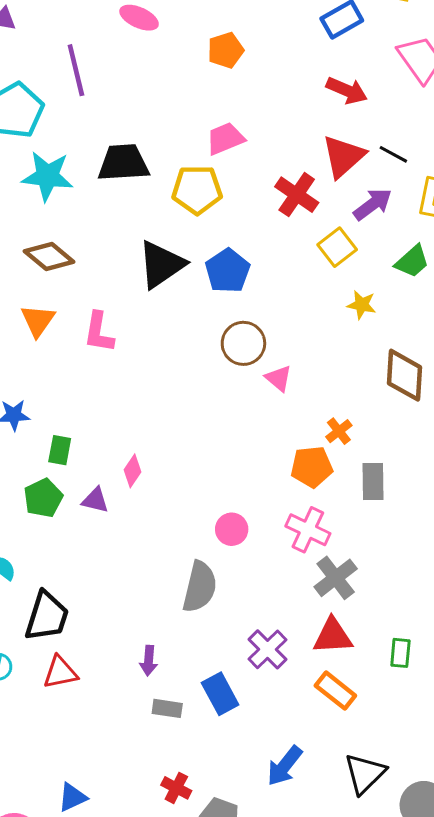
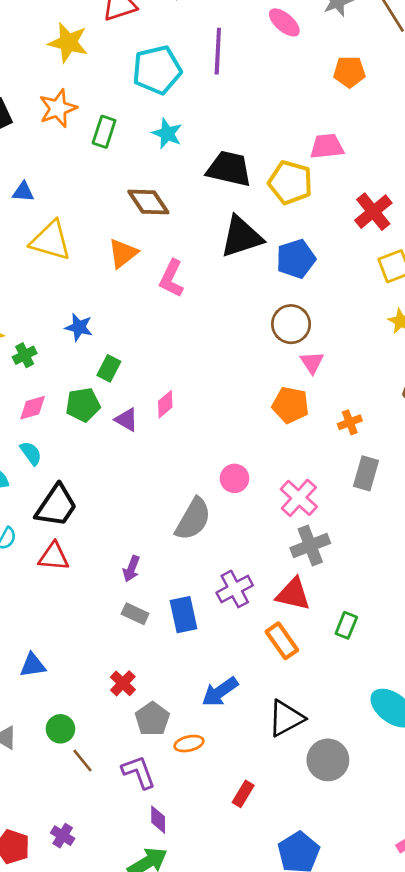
black trapezoid: (123, 163) -> (229, 169), moved
cyan star: (47, 176) -> (167, 134), size x0.7
orange pentagon: (312, 467) -> (290, 405), moved

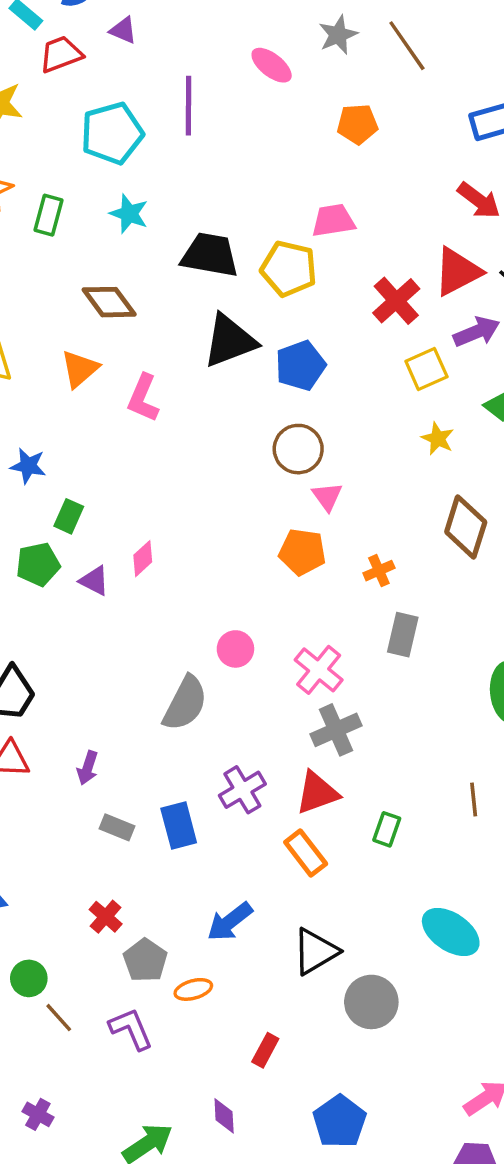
purple arrow: (131, 569) -> (88, 768), moved
red triangle: (293, 594) -> (317, 793), turned -30
purple diamond: (158, 820) -> (224, 1116), moved

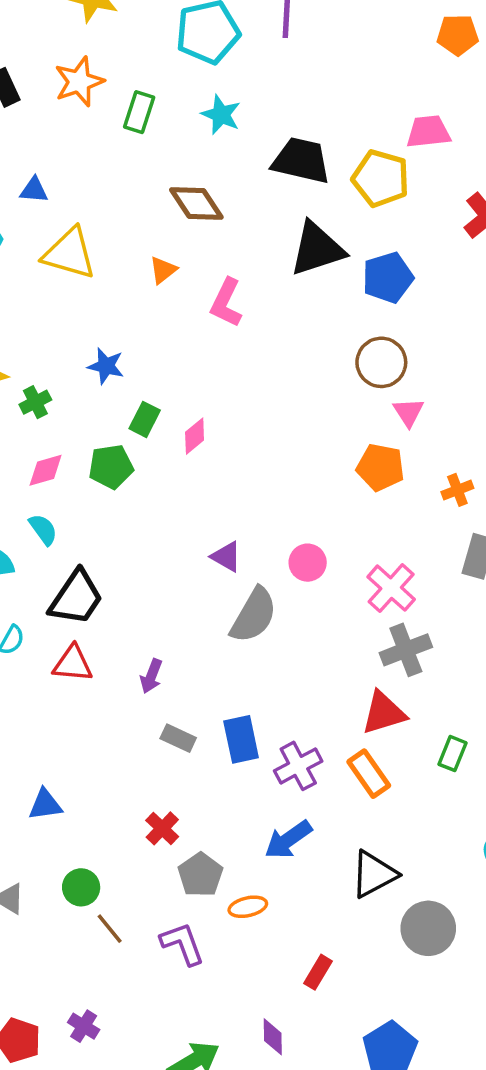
orange triangle: (80, 369) -> (163, 270), size x0.7
pink diamond: (143, 559) -> (195, 436), moved
purple triangle: (94, 581) -> (226, 557), moved
purple cross: (242, 790) -> (298, 766), moved

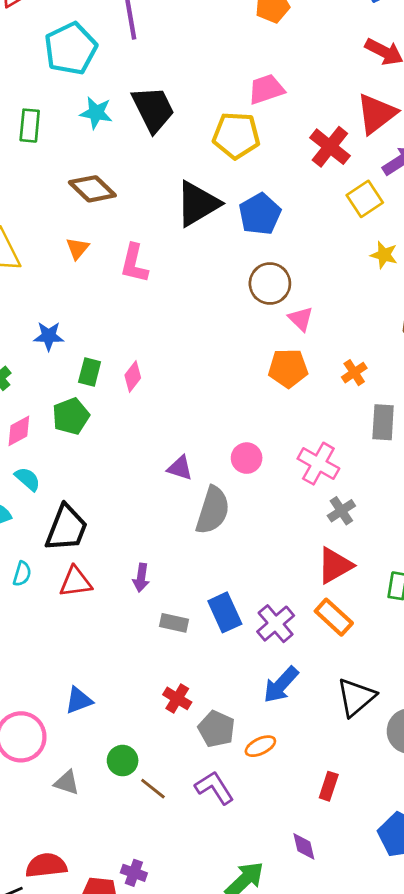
black trapezoid: (301, 161) -> (153, 109), moved, turned 63
gray cross: (406, 650) -> (341, 511), size x0.7
purple cross: (84, 1026) -> (134, 873), moved

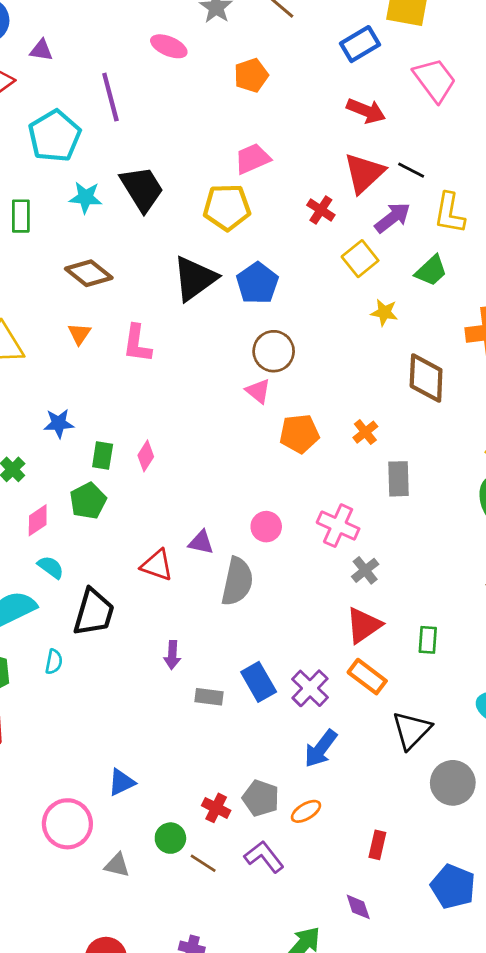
red cross: (330, 147) -> (321, 210), size x0.7
pink triangle: (301, 319) -> (258, 391), moved
red triangle: (76, 582) -> (157, 565), moved, turned 32
black triangle: (356, 697) -> (411, 730), moved
red cross: (177, 698) -> (216, 808), moved

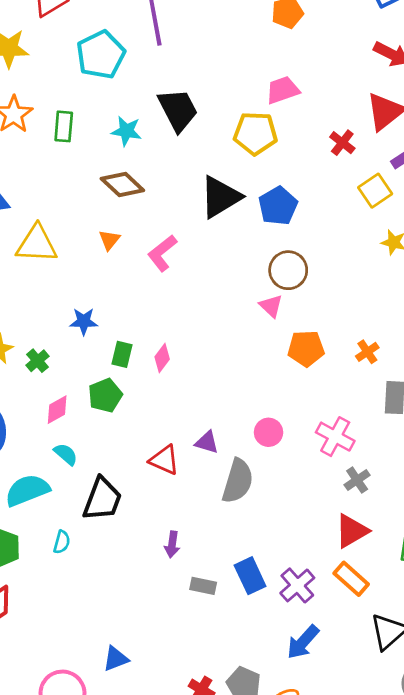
cyan star: (86, 197) -> (126, 131), moved
pink L-shape: (137, 344) -> (162, 253), turned 39

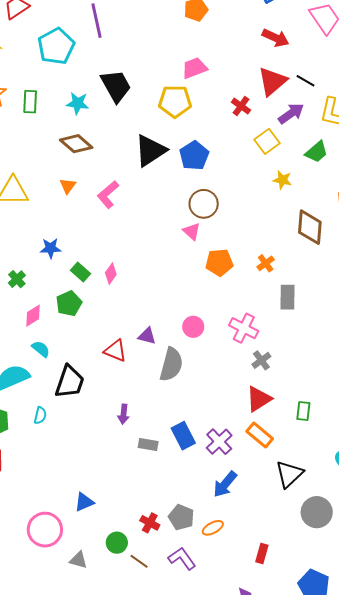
green rectangle: (122, 354) -> (80, 272), turned -60

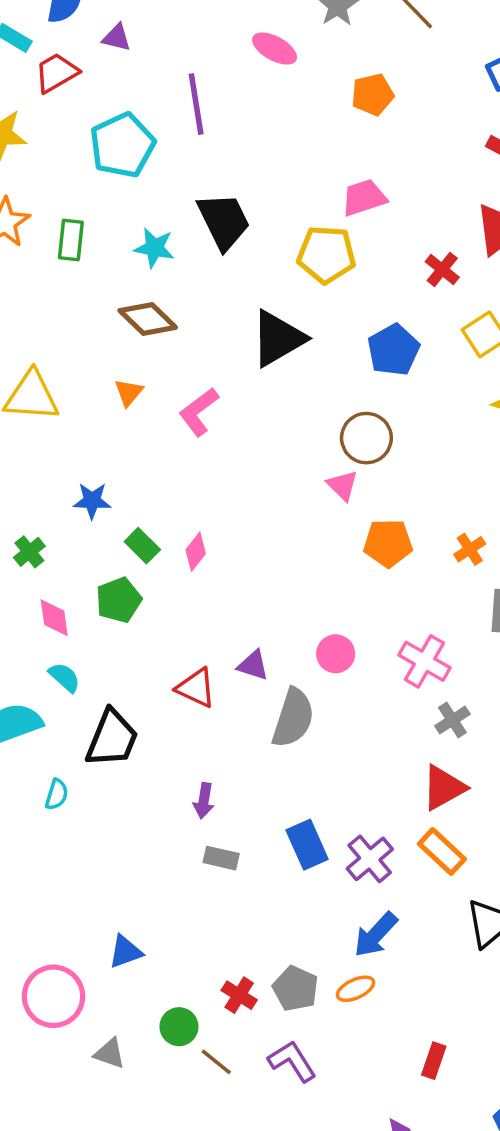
blue pentagon: (194, 156) -> (393, 350), moved
pink diamond: (33, 316) -> (54, 618), turned -70
gray rectangle: (148, 445) -> (221, 858), moved
orange ellipse: (213, 528) -> (356, 989), moved

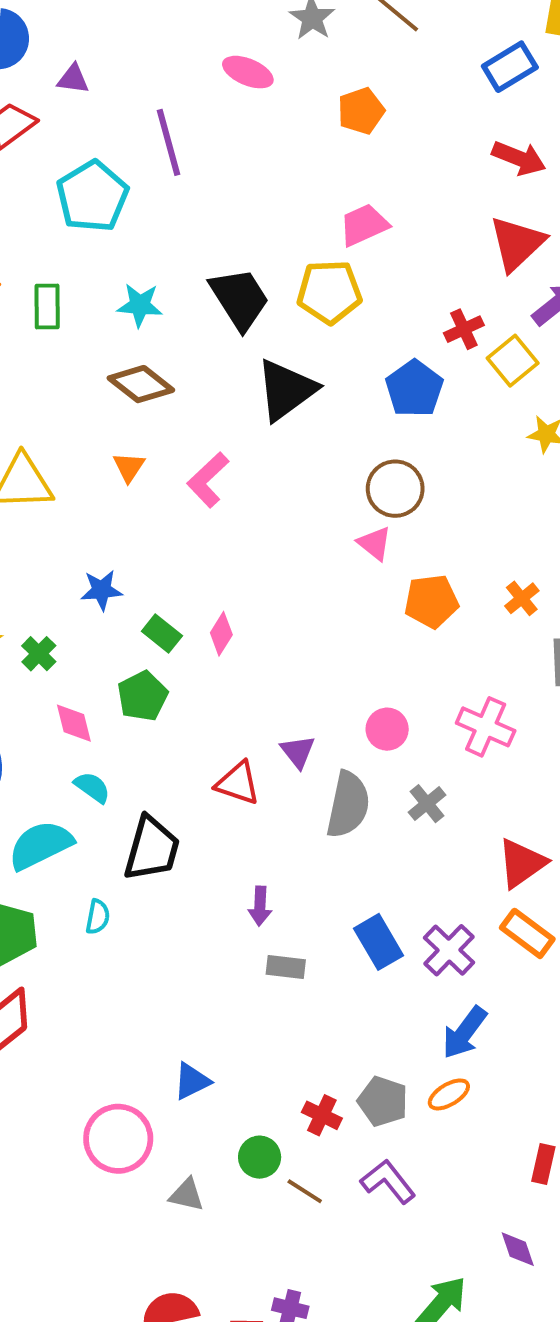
black trapezoid: (224, 221) -> (240, 299), moved
red cross: (442, 269) -> (464, 329), moved, turned 32
purple triangle: (253, 665) -> (298, 752), turned 40
gray cross: (452, 720) -> (427, 804), moved

